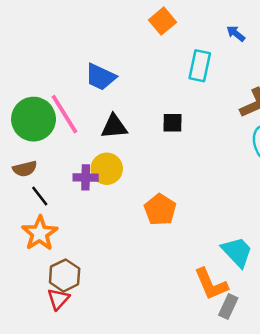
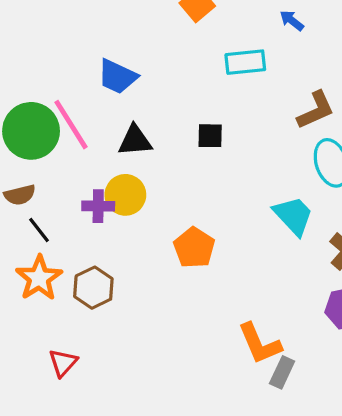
cyan rectangle: (200, 66) -> (245, 62), turned 72
cyan trapezoid: (237, 252) -> (293, 216), moved
brown hexagon: (65, 275) -> (93, 288), moved

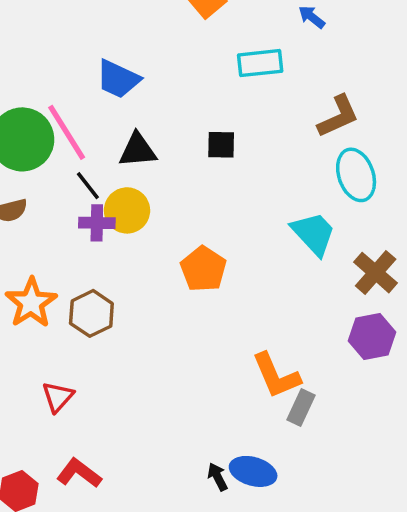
black line: (39, 230) -> (88, 186), moved

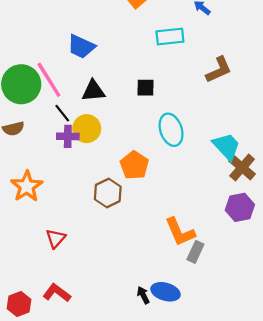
cyan ellipse: (356, 175) -> (171, 130), moved
cyan trapezoid: (313, 234) -> (227, 146), moved
brown hexagon: (91, 313) -> (108, 193), moved
red triangle: (58, 397) -> (56, 239), moved

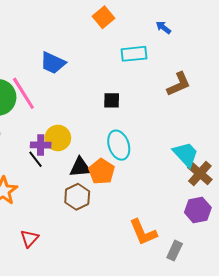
black triangle: (93, 91) -> (80, 167), moved
black line: (62, 113) -> (36, 159), moved
cyan ellipse: (171, 130) -> (119, 145), moved
gray rectangle: (195, 252) -> (175, 251), moved

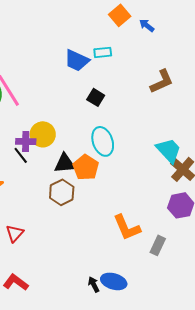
orange square: (104, 17) -> (120, 15), moved
cyan rectangle: (134, 54) -> (103, 52), moved, size x0.7
blue trapezoid: (53, 63) -> (77, 60), moved
black square: (112, 100) -> (96, 97), turned 30

